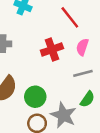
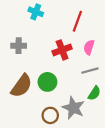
red line: (70, 17) -> (77, 21), turned 60
green circle: (35, 97) -> (47, 82), moved

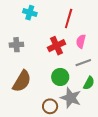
green circle: (47, 82) -> (60, 77), moved

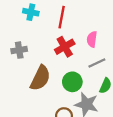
red line: (69, 18) -> (62, 17), moved
brown semicircle: (22, 81) -> (40, 78), moved

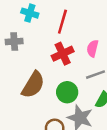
gray cross: (19, 50) -> (14, 41), moved

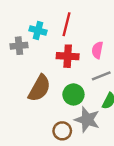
cyan cross: (30, 13) -> (38, 30), moved
red cross: (63, 54) -> (68, 56), turned 30

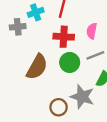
cyan cross: (38, 30) -> (36, 12), turned -35
green circle: (73, 94) -> (70, 62), moved

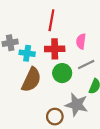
cyan cross: (36, 12) -> (27, 53), moved, turned 32

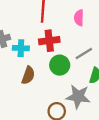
pink semicircle: (81, 41) -> (79, 18), moved
brown semicircle: (31, 80) -> (28, 75), size x0.7

